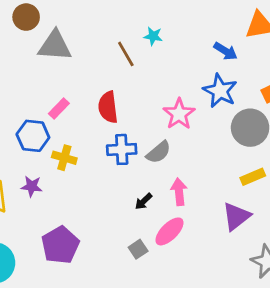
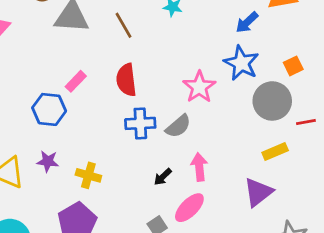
blue arrow: (225, 51) -> (247, 22), turned 105
brown line: (126, 54) -> (123, 25), moved
yellow cross: (64, 158) -> (88, 175), moved

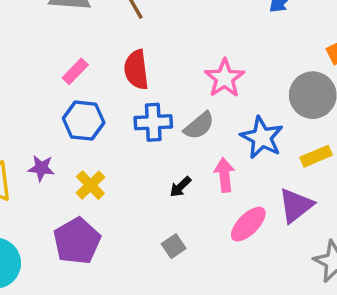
blue star: (241, 63) -> (262, 138), moved
blue hexagon: (49, 109) -> (84, 121), moved
yellow cross: (88, 175) -> (90, 185), turned 30
pink ellipse: (189, 208) -> (248, 224), moved

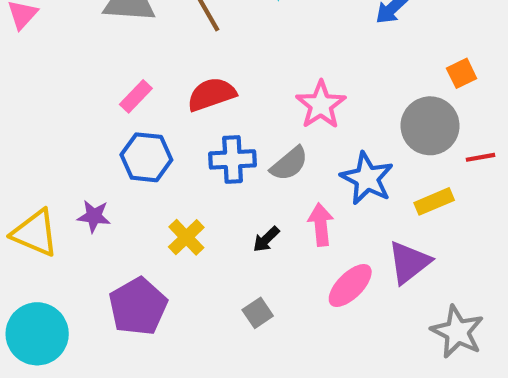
red semicircle: (136, 70) -> (212, 94), turned 78
yellow cross: (90, 185) -> (186, 237), moved

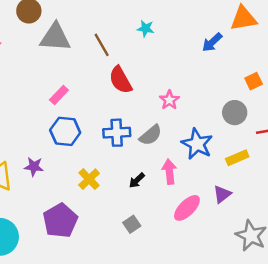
red semicircle: (212, 94) -> (120, 80), moved, turned -100
pink star: (321, 105) -> (169, 100), size x0.7
gray circle: (430, 126) -> (235, 113), size x0.7
purple triangle: (409, 262) -> (222, 194), size x0.7

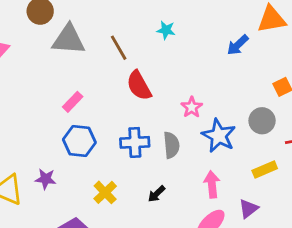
gray semicircle: (151, 135) -> (171, 145), turned -55
blue star: (197, 144) -> (219, 136), moved
pink arrow: (169, 172) -> (212, 184), moved

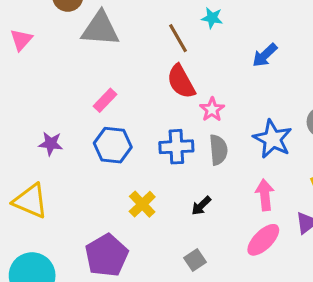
blue arrow: (238, 45) -> (265, 55), moved
brown line: (119, 48) -> (178, 38), moved
pink star: (192, 107) -> (212, 109), moved
purple star: (46, 179) -> (51, 144), moved

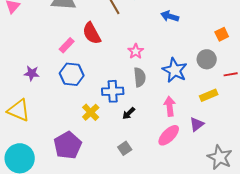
blue arrow: (265, 55) -> (170, 16), turned 60
red semicircle: (181, 82) -> (92, 33), moved
blue cross: (176, 147) -> (113, 91), moved

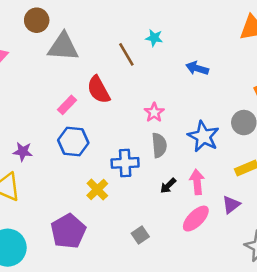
purple star: (32, 73) -> (23, 152), moved
black arrow: (129, 113) -> (168, 186), moved

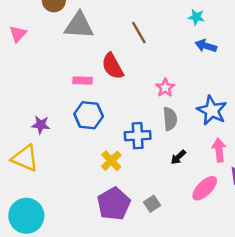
cyan star: (154, 38) -> (196, 17), moved
pink rectangle: (67, 105) -> (83, 81), turned 48
pink arrow: (197, 182) -> (219, 150), moved
purple pentagon: (68, 231) -> (114, 204), moved

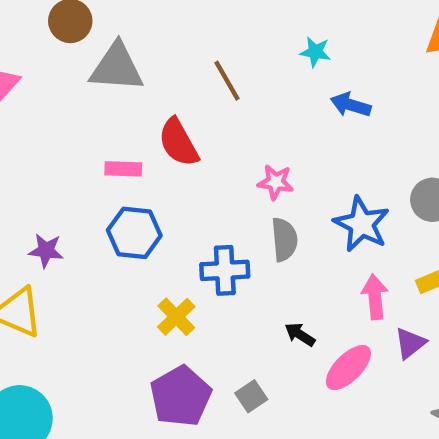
cyan star: (196, 17) -> (315, 52), moved
pink star: (165, 88) -> (276, 182), turned -30
black arrow: (178, 157) -> (300, 334), moved, turned 77

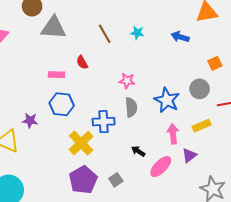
cyan star: (315, 52) -> (137, 33), moved
blue arrow: (351, 105) -> (180, 37), moved
red semicircle: (178, 142) -> (82, 62), size x0.6
purple star: (46, 251) -> (30, 121), moved
yellow cross: (176, 317) -> (81, 143), size x1.4

